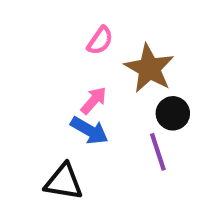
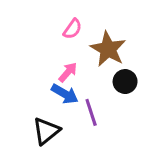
purple line: (158, 152) -> (91, 112), moved
black triangle: (64, 182) -> (46, 131), turned -48

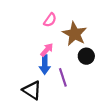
blue arrow: (65, 94) -> (45, 65), turned 60
black triangle: (46, 131) -> (32, 90), turned -48

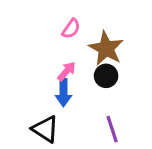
black circle: (86, 56) -> (106, 76), moved
purple line: (63, 77) -> (112, 129), moved

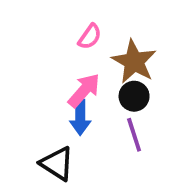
pink arrow: (67, 71) -> (84, 90), size x1.4
purple line: (112, 129) -> (134, 135), moved

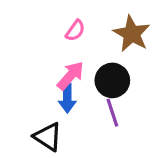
brown star: (134, 62) -> (132, 34), moved
black circle: (134, 96) -> (112, 80), size x1.4

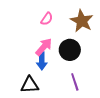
purple line: (112, 113) -> (75, 82), moved
black triangle: (48, 137) -> (30, 85), turned -36

